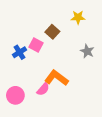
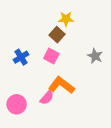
yellow star: (78, 17) -> (66, 19), moved
pink square: (36, 45) -> (51, 56), moved

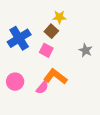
blue cross: (21, 57) -> (19, 38), moved, size x1.6
pink circle: (17, 104) -> (15, 82), moved

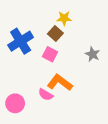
pink circle: (15, 82) -> (15, 103), moved
pink semicircle: (42, 88) -> (46, 95), turned 80

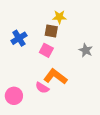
brown square: (55, 34) -> (51, 31), turned -32
blue cross: (21, 41) -> (19, 38), size x0.7

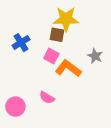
yellow star: (59, 17) -> (66, 19), size x1.6
orange L-shape: (55, 77) -> (68, 68), moved

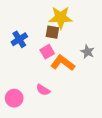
pink square: (51, 56) -> (47, 52), turned 32

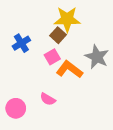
brown square: (52, 32) -> (58, 35), turned 32
gray star: (87, 52) -> (97, 57), size x1.5

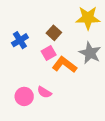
yellow star: (67, 19) -> (88, 18), moved
pink circle: (16, 108) -> (24, 96), moved

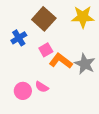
brown square: (54, 33) -> (44, 19), moved, size x1.6
gray star: (90, 53) -> (85, 64), moved

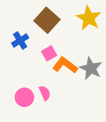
yellow star: (83, 17) -> (89, 18), turned 30
pink semicircle: (42, 87) -> (45, 93), turned -144

